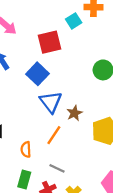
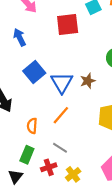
blue square: (38, 74) -> (34, 72), moved
brown star: (74, 113) -> (88, 81), moved

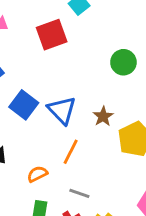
brown star: (88, 81) -> (103, 116), moved
orange semicircle: (32, 126) -> (37, 174), turned 72

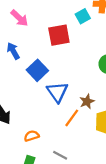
blue square: (24, 105) -> (37, 70), moved
orange line: (71, 152) -> (72, 118), moved

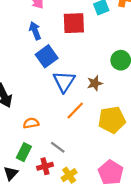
blue arrow: (13, 51) -> (35, 31), moved
brown star: (87, 101) -> (95, 83), moved

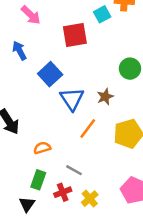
blue arrow: (35, 31) -> (19, 51), moved

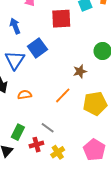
blue triangle: (72, 99) -> (15, 60), moved
orange semicircle: (42, 148) -> (25, 95), moved

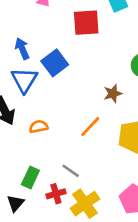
blue arrow: (15, 26) -> (22, 49), moved
yellow cross: (58, 152) -> (85, 204), size x1.5

